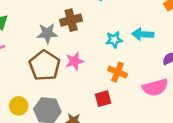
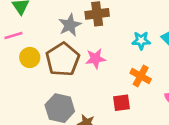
gray star: (47, 33) -> (70, 25), turned -30
yellow circle: (19, 106) -> (30, 57), moved

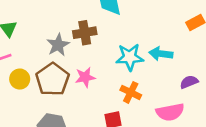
cyan star: (141, 41) -> (130, 57), size x1.5

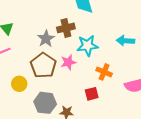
cyan star: (130, 57) -> (88, 46), moved
yellow circle: (20, 79) -> (19, 84), moved

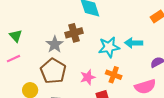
cyan star: (88, 46) -> (109, 47), moved
pink star: (68, 62) -> (88, 77), moved

